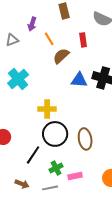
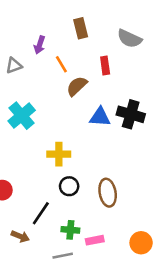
black circle: (55, 134) -> (69, 186), size x0.6
green cross: (56, 168) -> (70, 230), turned 32
brown arrow: (22, 184) -> (20, 236), moved

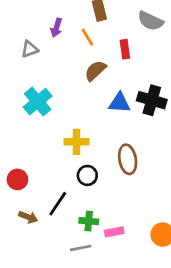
orange line: (61, 64) -> (87, 37), moved
brown ellipse: (108, 193) -> (128, 159), moved
brown arrow: (20, 236) -> (28, 217), moved

